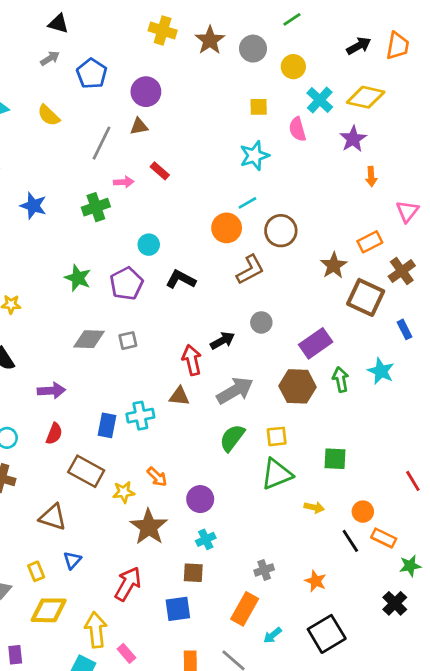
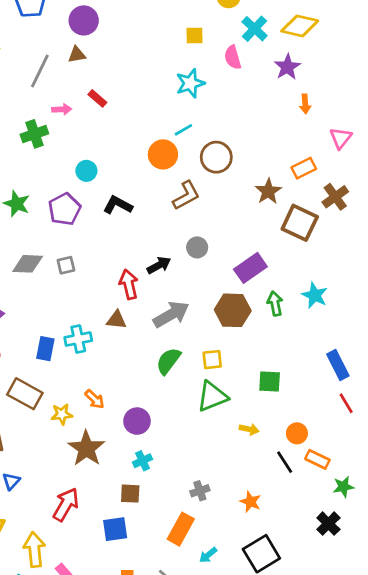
blue rectangle: (405, 329) -> (338, 365), moved, size x1.5

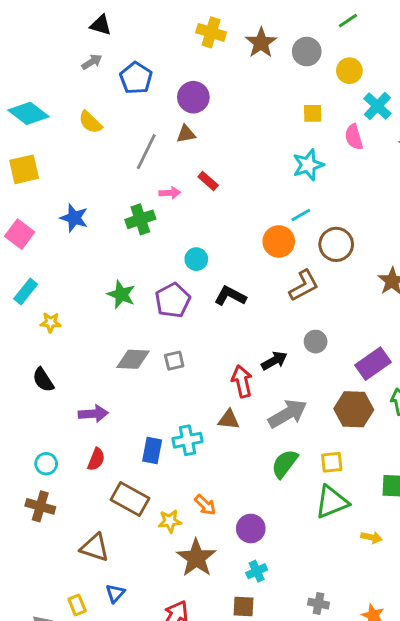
gray cross: (200, 491) -> (318, 604), turned 30

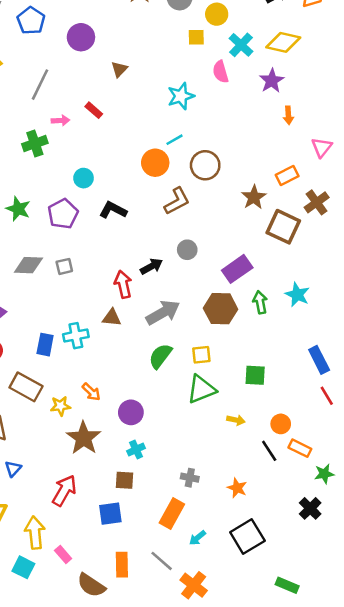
yellow square: (313, 113) -> (196, 37), moved
brown triangle: (186, 134) -> (119, 69), moved, turned -36

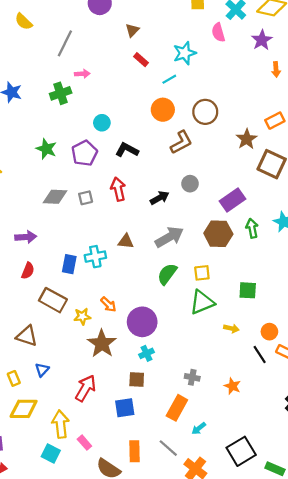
red rectangle: (94, 110) -> (141, 60), moved
cyan line: (174, 140) -> (169, 79), moved
red arrow: (123, 284) -> (118, 189), moved
purple circle: (131, 412) -> (142, 322), size x1.4
black square: (247, 537) -> (241, 451), moved

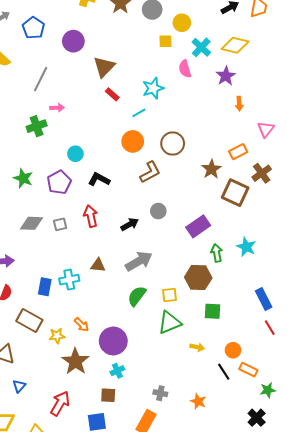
brown triangle: (132, 30) -> (104, 67), size x1.6
brown hexagon: (218, 234) -> (198, 278), moved

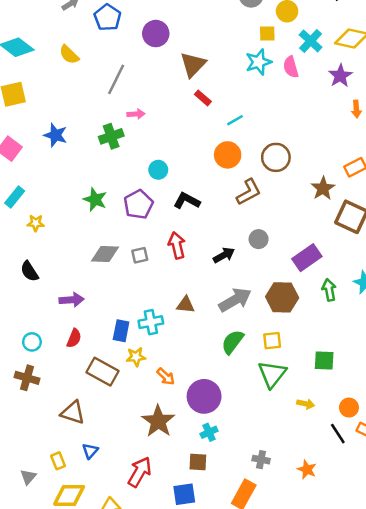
cyan star: (153, 88) -> (259, 62), moved
brown hexagon: (198, 278) -> (282, 297), moved
green triangle: (170, 323) -> (272, 374), turned -30
yellow star: (57, 336) -> (136, 357), moved

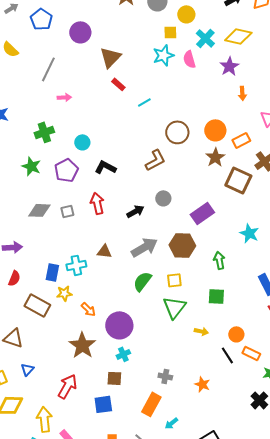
green cross: (111, 136) -> (44, 132), moved
orange circle: (228, 155) -> (215, 130), moved
green arrow: (329, 290) -> (219, 260), moved

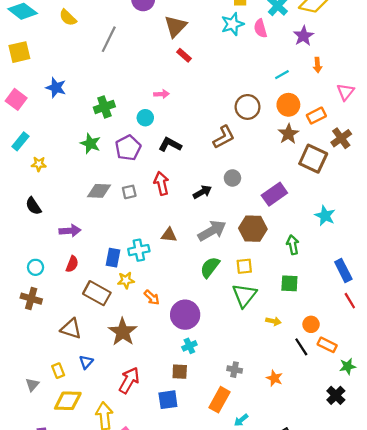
pink arrow: (64, 97) -> (161, 94), moved
cyan line: (144, 102) -> (282, 75), moved
brown star: (82, 345) -> (123, 332), moved

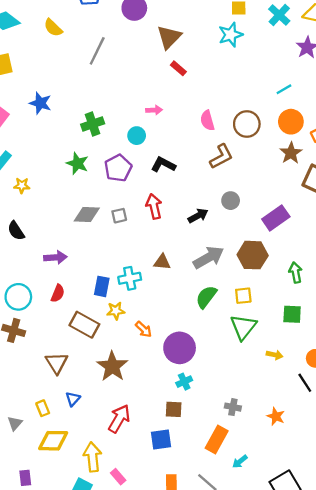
pink semicircle: (260, 28) -> (207, 121), moved
cyan circle: (36, 267) -> (18, 297), size x1.5
brown triangle: (71, 329) -> (57, 363), turned 40

